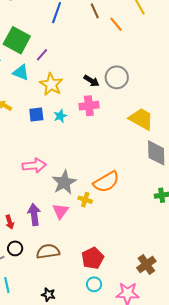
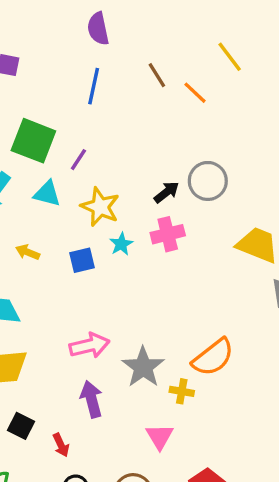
black arrow: (91, 81) -> (167, 192), turned -63
cyan star: (60, 116) -> (121, 244), moved
pink triangle: (60, 211) -> (160, 437), moved
purple arrow: (34, 215) -> (91, 399), moved

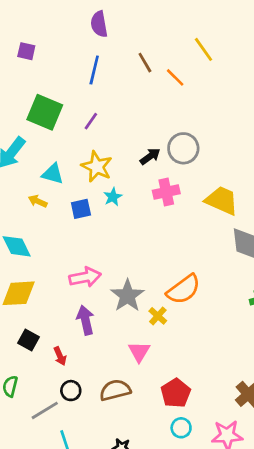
purple line: (78, 160) -> (91, 121), moved
cyan triangle: (47, 194) -> (53, 174), moved
pink cross: (168, 234) -> (166, 192), moved
yellow cross: (182, 391) -> (158, 316), turned 30

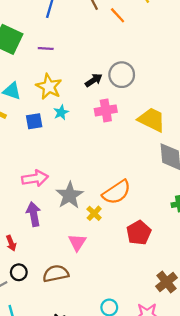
purple line: (91, 121) -> (46, 49), turned 56
red pentagon: (176, 393) -> (139, 233), moved

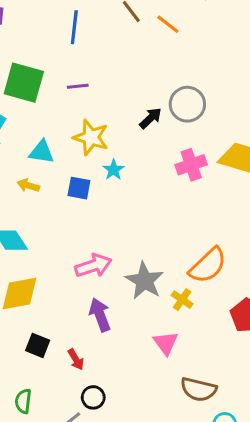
pink cross: (106, 110) -> (191, 165), moved
blue square: (34, 121) -> (79, 188), turned 30
brown semicircle: (56, 274) -> (199, 389), moved, turned -145

